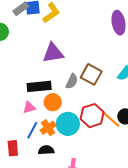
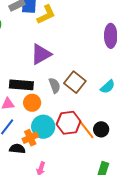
purple triangle: (53, 53) -> (41, 54), turned -30
gray semicircle: (72, 81) -> (55, 85), turned -56
orange cross: (48, 128) -> (30, 138), moved

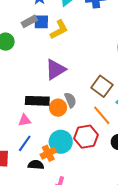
brown square: (75, 82) -> (102, 86), moved
orange circle: (32, 103) -> (58, 108), moved
orange line: (86, 129) -> (102, 115), moved

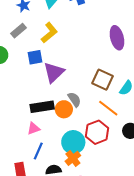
blue square: (41, 22) -> (35, 57), moved
orange cross: (48, 153) -> (73, 158), moved

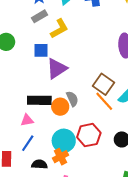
gray rectangle: (19, 31) -> (39, 16), moved
orange line: (108, 108) -> (104, 101), moved

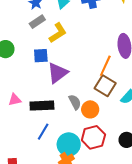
orange line: (104, 101) -> (105, 66), moved, turned 70
orange circle: (60, 107) -> (90, 109), moved
pink triangle: (27, 120) -> (15, 100), moved
blue line: (28, 143) -> (43, 132), moved

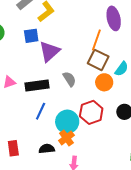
orange circle: (90, 109) -> (104, 82), moved

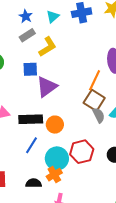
gray semicircle: (69, 79) -> (99, 115), moved
orange circle: (104, 82) -> (55, 125), moved

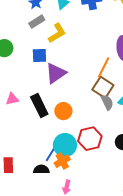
black rectangle: (31, 119) -> (39, 105), turned 65
blue line: (31, 145) -> (51, 153), moved

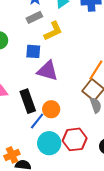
purple triangle: (56, 73) -> (48, 71), turned 45
blue line: (51, 153) -> (37, 121), moved
orange cross: (62, 161) -> (12, 155), moved

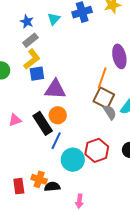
yellow L-shape: (53, 31) -> (32, 59), moved
orange circle: (51, 109) -> (58, 115), moved
orange cross: (12, 155) -> (39, 179), turned -35

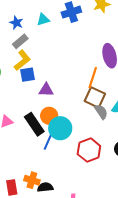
cyan triangle: (54, 19) -> (43, 20), turned 32
purple triangle: (55, 89) -> (46, 90), size x0.7
cyan circle: (73, 160) -> (60, 128), moved

